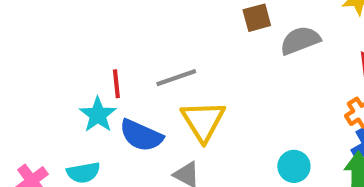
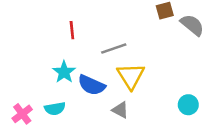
gray semicircle: (300, 40) -> (192, 25), turned 60
red line: (116, 84) -> (72, 30), moved

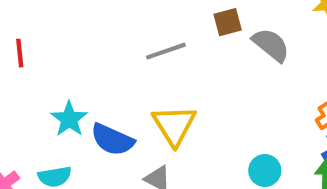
red line: (72, 30) -> (20, 53), moved
gray line: (114, 48) -> (166, 51), moved

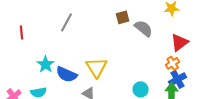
gray line: (166, 51) -> (67, 22), moved, turned -42

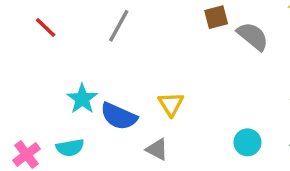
red line: (22, 32) -> (46, 28), moved, turned -40
yellow triangle: (97, 67) -> (171, 104), size x0.7

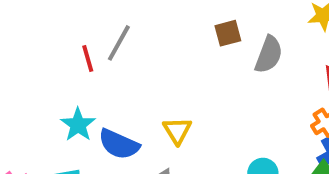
red line: (46, 28) -> (88, 59), moved, turned 30
gray semicircle: (253, 36) -> (269, 55), turned 72

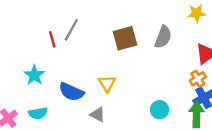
brown square: (228, 33) -> (125, 38), moved, size x1.5
cyan star: (78, 125) -> (34, 75), moved

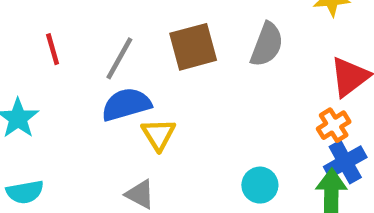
gray line: (71, 30) -> (119, 58), moved
blue semicircle: (71, 92) -> (126, 104), moved, turned 140

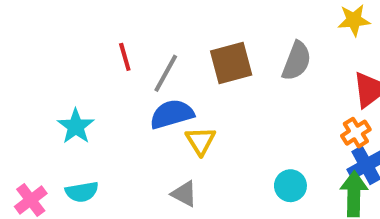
red line: (53, 49) -> (125, 57), moved

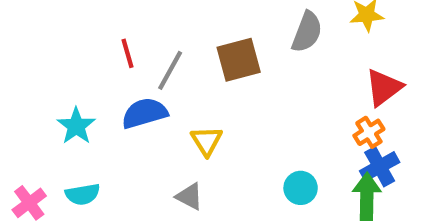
gray semicircle: (297, 61) -> (307, 32), moved
blue semicircle: (172, 114) -> (145, 113), moved

